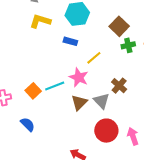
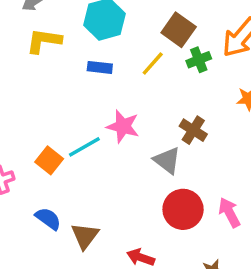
yellow line: (94, 58) -> (153, 63), moved
brown triangle: (79, 103) -> (85, 236), moved

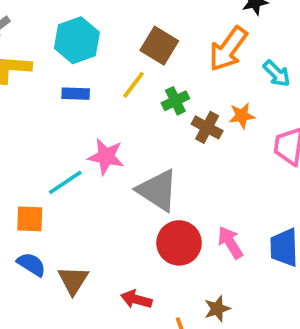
green cross: (199, 60) -> (175, 101), moved
brown cross: (193, 130) -> (207, 127), moved
orange square: (49, 160) -> (30, 219), moved, turned -32
gray triangle: (167, 160) -> (158, 190), size x1.4

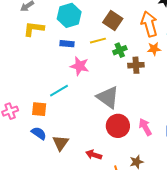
orange arrow: (228, 49) -> (149, 24), turned 125
yellow line: (134, 85) -> (98, 41), turned 35
orange star: (242, 116) -> (154, 49), moved
brown cross: (207, 127) -> (136, 65), turned -35
pink star: (106, 157) -> (80, 66), moved

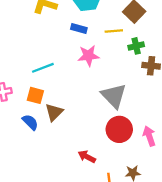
pink star: (80, 66) -> (88, 56), turned -30
cyan line: (59, 91) -> (43, 68), moved
brown triangle: (61, 143) -> (54, 112), moved

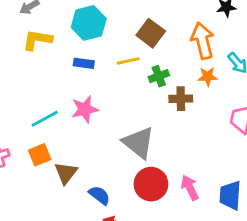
pink star: (88, 56) -> (85, 109), moved
orange square: (35, 95) -> (40, 155), turned -30
blue semicircle: (30, 122) -> (99, 195), moved

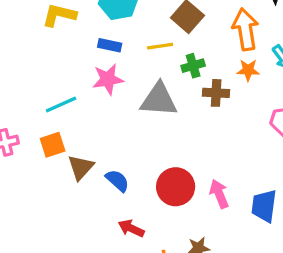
pink star: (85, 109) -> (108, 79), moved
gray triangle: (139, 143) -> (159, 100), moved, turned -39
blue semicircle: (99, 195) -> (117, 181), moved

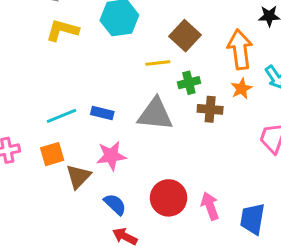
blue rectangle: (110, 45) -> (102, 113), moved
orange star: (248, 70) -> (241, 89), turned -30
pink star: (108, 79) -> (111, 156), moved
blue semicircle: (117, 181) -> (115, 204), moved

